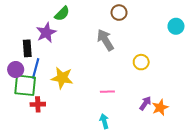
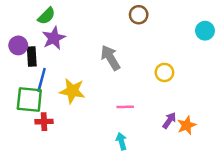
green semicircle: (62, 14) -> (46, 16), moved
gray arrow: (105, 40) -> (110, 58), moved
purple circle: (16, 69) -> (18, 45), moved

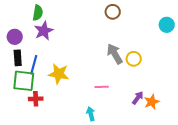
green semicircle: (46, 16) -> (38, 13), turned -35
black rectangle: (32, 56) -> (18, 58), moved
gray arrow: (110, 58) -> (115, 54), moved
cyan arrow: (121, 141) -> (91, 114), moved

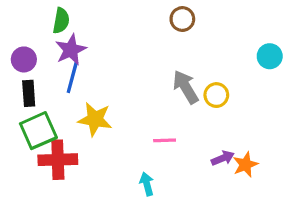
cyan circle: (167, 25) -> (270, 56), moved
blue line: (34, 65) -> (72, 77), moved
green square: (24, 81) -> (38, 131), turned -30
purple arrow: (138, 98) -> (223, 158), turned 32
red cross: (36, 99) -> (58, 160), size x1.6

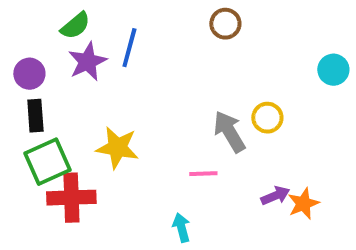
green semicircle: (61, 21) -> (75, 26), turned 40
blue line: (72, 77) -> (129, 48), moved
gray arrow: (186, 87) -> (229, 132), moved

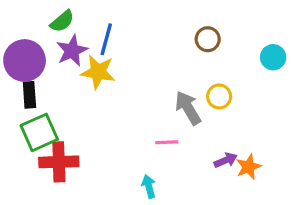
brown circle: (225, 24) -> (208, 39), moved
purple circle: (29, 74) -> (25, 60), size x1.6
yellow star: (117, 148) -> (98, 72), moved

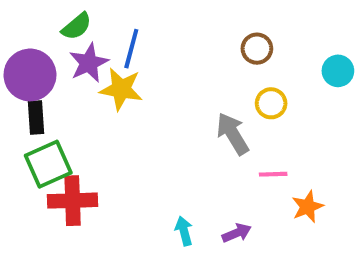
yellow circle: (219, 96) -> (271, 103), moved
pink line: (167, 142) -> (273, 174), moved
purple arrow: (226, 160) -> (237, 233), moved

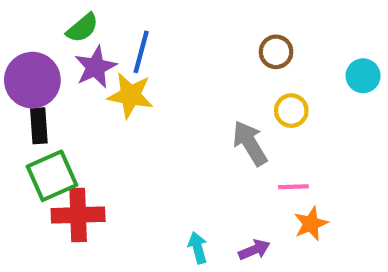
orange star: (308, 207) -> (311, 224), moved

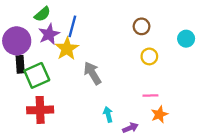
yellow star: (130, 95) -> (67, 49), turned 30
gray arrow: (250, 143) -> (92, 73), moved
green square: (52, 176) -> (37, 75), moved
cyan arrow: (198, 248) -> (108, 114), moved

